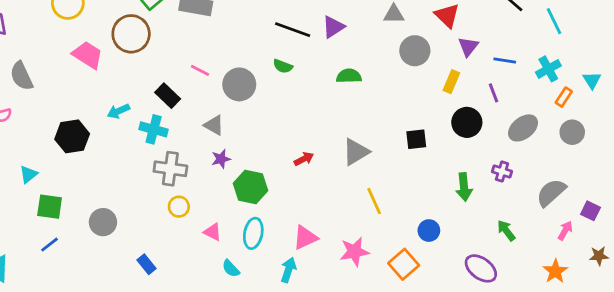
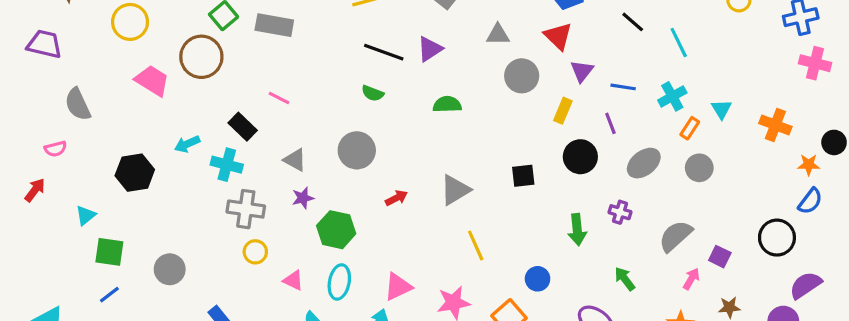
gray circle: (239, 84) -> (357, 150), moved

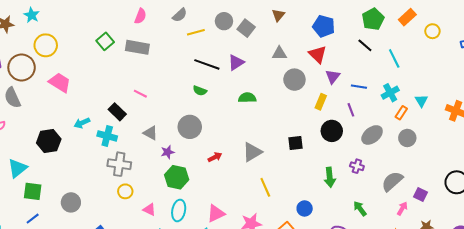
brown circle: (201, 57) -> (22, 67), moved
purple star: (303, 198) -> (168, 152), moved
cyan triangle: (86, 215) -> (18, 168), size x1.5

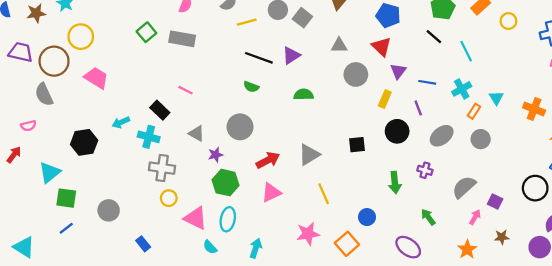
red arrow: (215, 157) -> (268, 160), size x1.5
pink triangle: (149, 209) -> (195, 218), size x1.6
pink triangle: (216, 214) -> (271, 193), moved

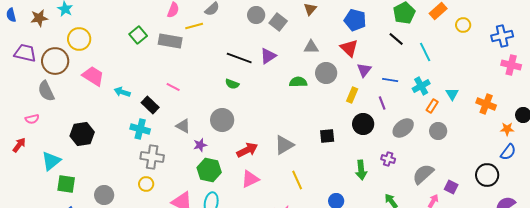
yellow line: (247, 22) -> (194, 26), moved
green semicircle: (304, 95) -> (298, 82), moved
cyan arrow: (121, 122) -> (122, 92), moved, turned 42
yellow circle: (169, 198) -> (146, 184), moved

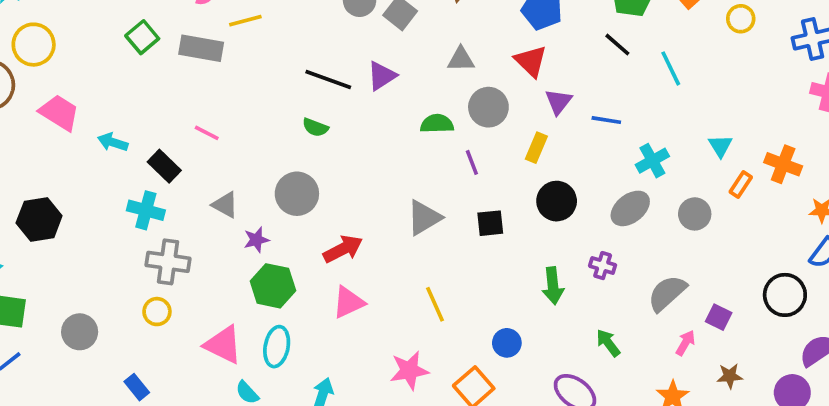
cyan cross: (421, 86) -> (652, 161), moved
purple line: (382, 103) -> (472, 162), moved
orange rectangle: (432, 106) -> (741, 184), moved
gray triangle: (284, 145) -> (424, 218), moved

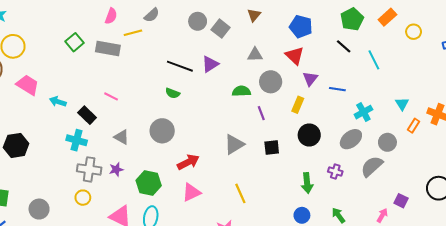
purple star: (256, 240) -> (116, 169), moved
gray semicircle: (667, 293) -> (372, 166), moved
blue circle: (507, 343) -> (302, 215), moved

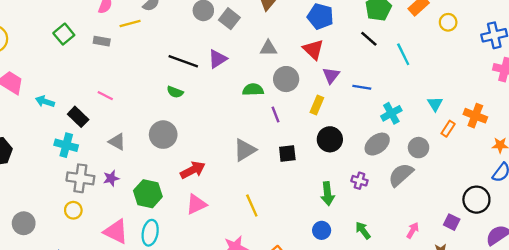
gray rectangle: (108, 48) -> (102, 41), size x0.6
purple square: (401, 201) -> (452, 222), moved

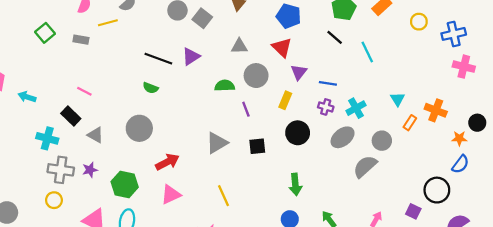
yellow circle: (448, 22) -> (419, 22), moved
black rectangle: (78, 117) -> (71, 116), moved
purple cross: (359, 181) -> (326, 107), moved

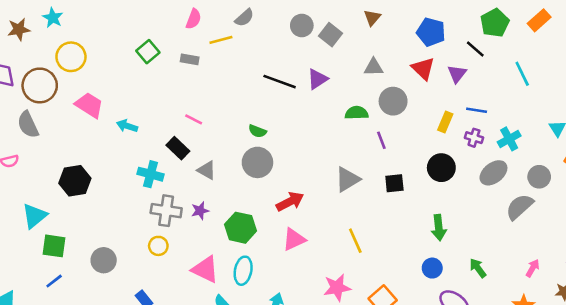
black line: (335, 37) -> (475, 49), moved
purple triangle: (299, 72) -> (457, 74), moved
green semicircle: (151, 88) -> (257, 131), moved
yellow rectangle: (285, 100) -> (445, 122), moved

